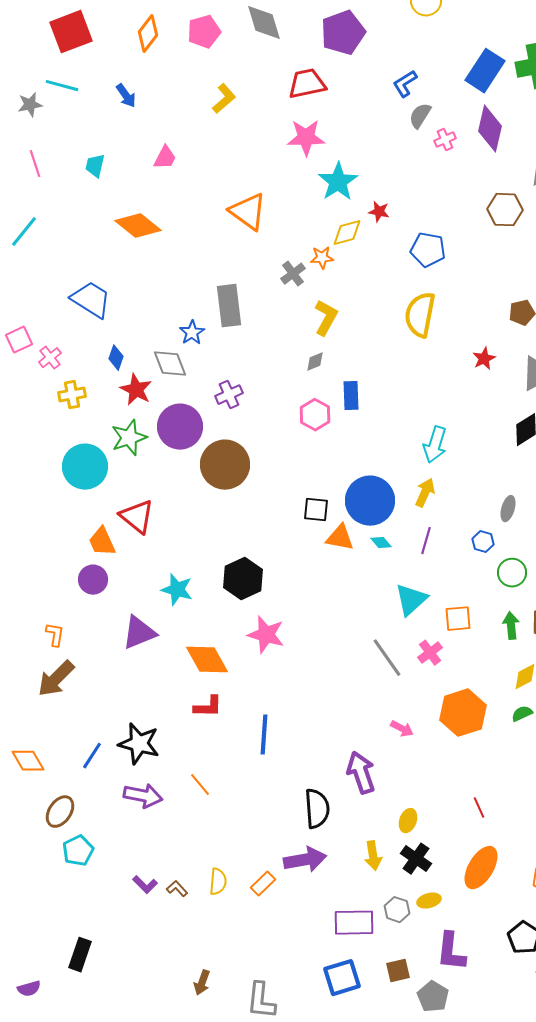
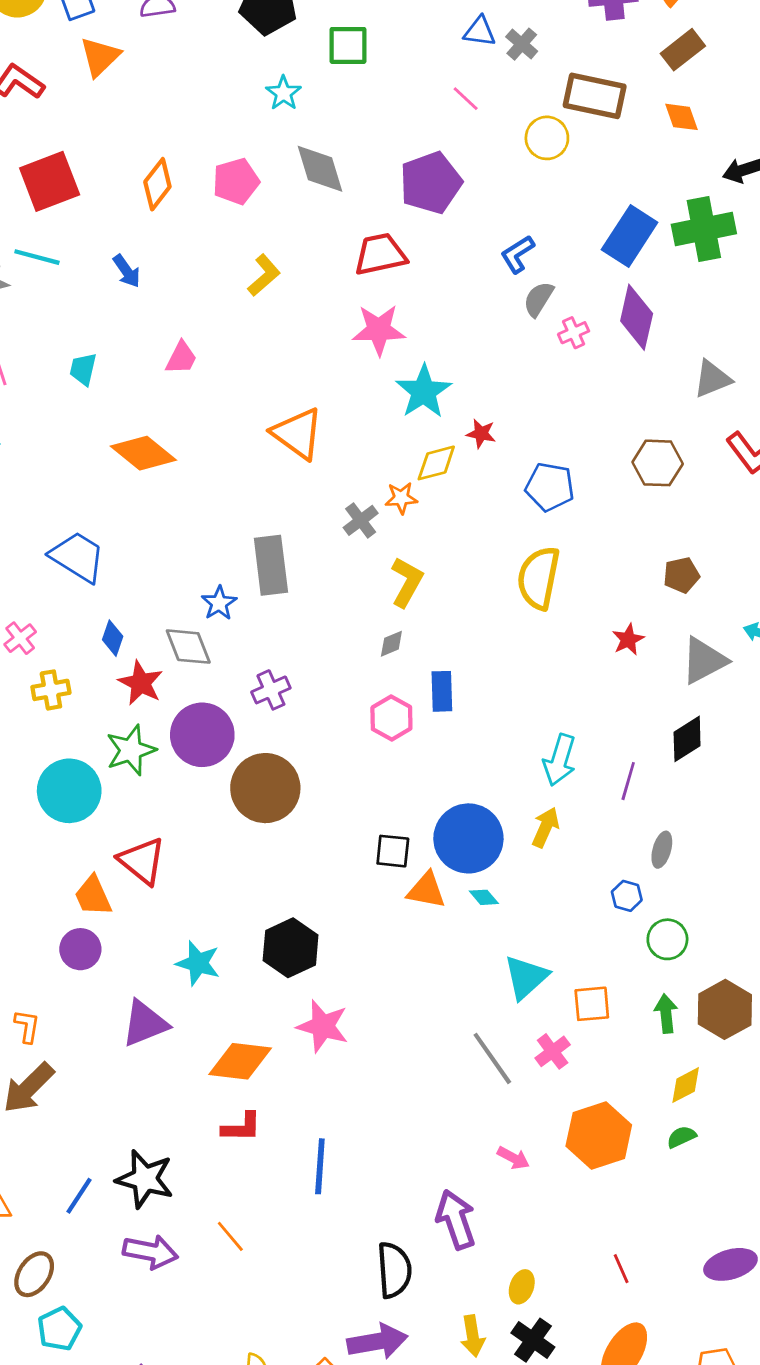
brown hexagon: (505, 210) -> (658, 463), moved
purple line: (426, 541) -> (628, 781), moved
orange diamond: (207, 660) -> (240, 1061), turned -54

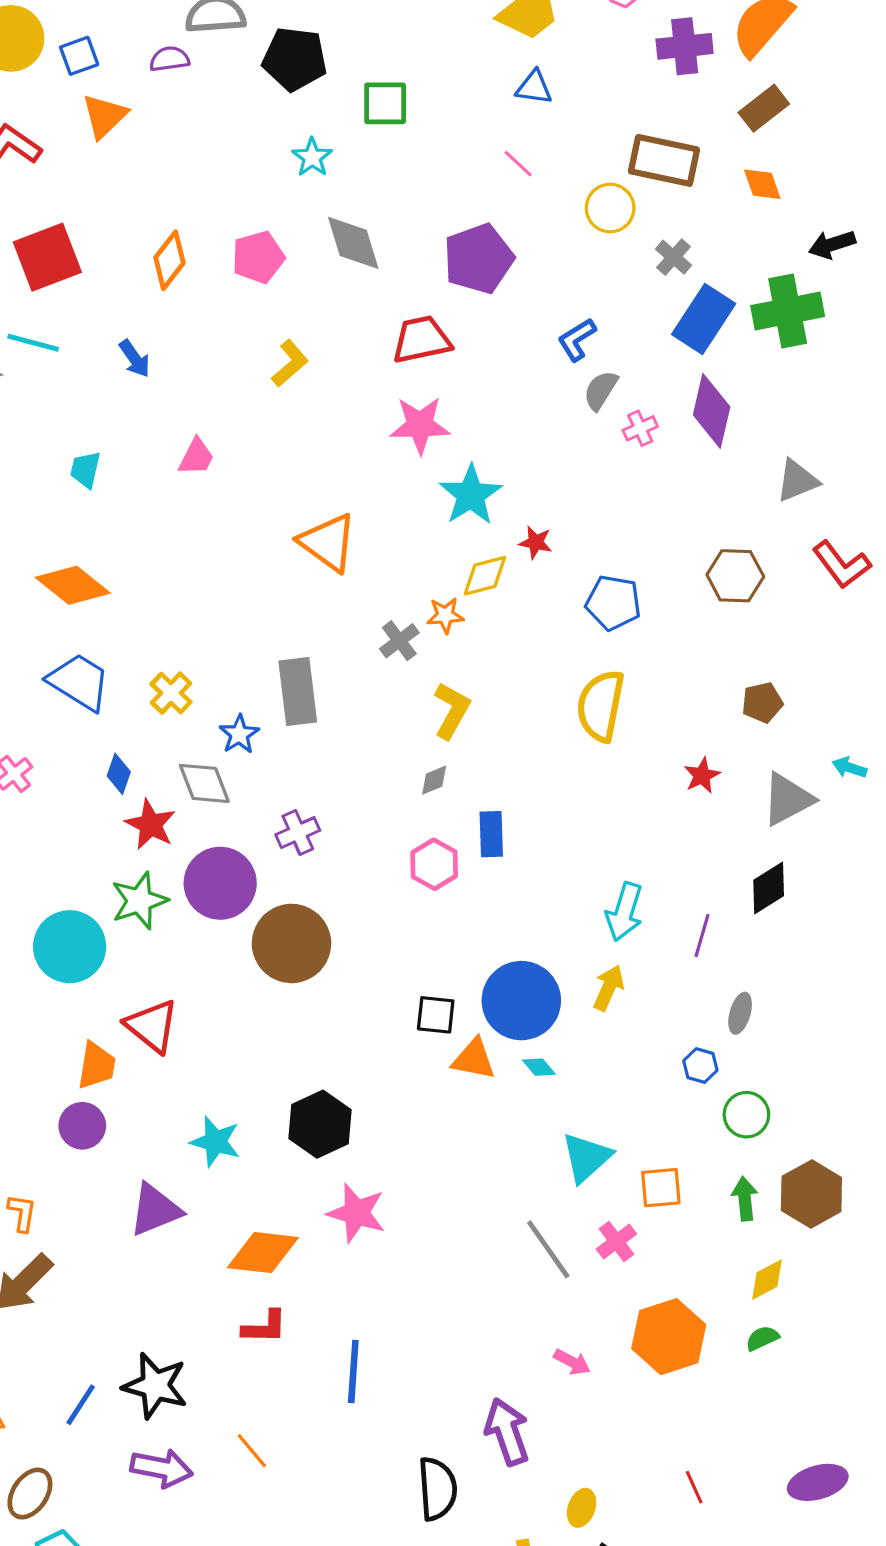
gray cross: (522, 44) -> (674, 257), moved
orange diamond: (143, 453) -> (73, 585), moved
yellow cross: (51, 690) -> (171, 693), moved, turned -36
orange trapezoid: (93, 896) -> (97, 1066), turned -147

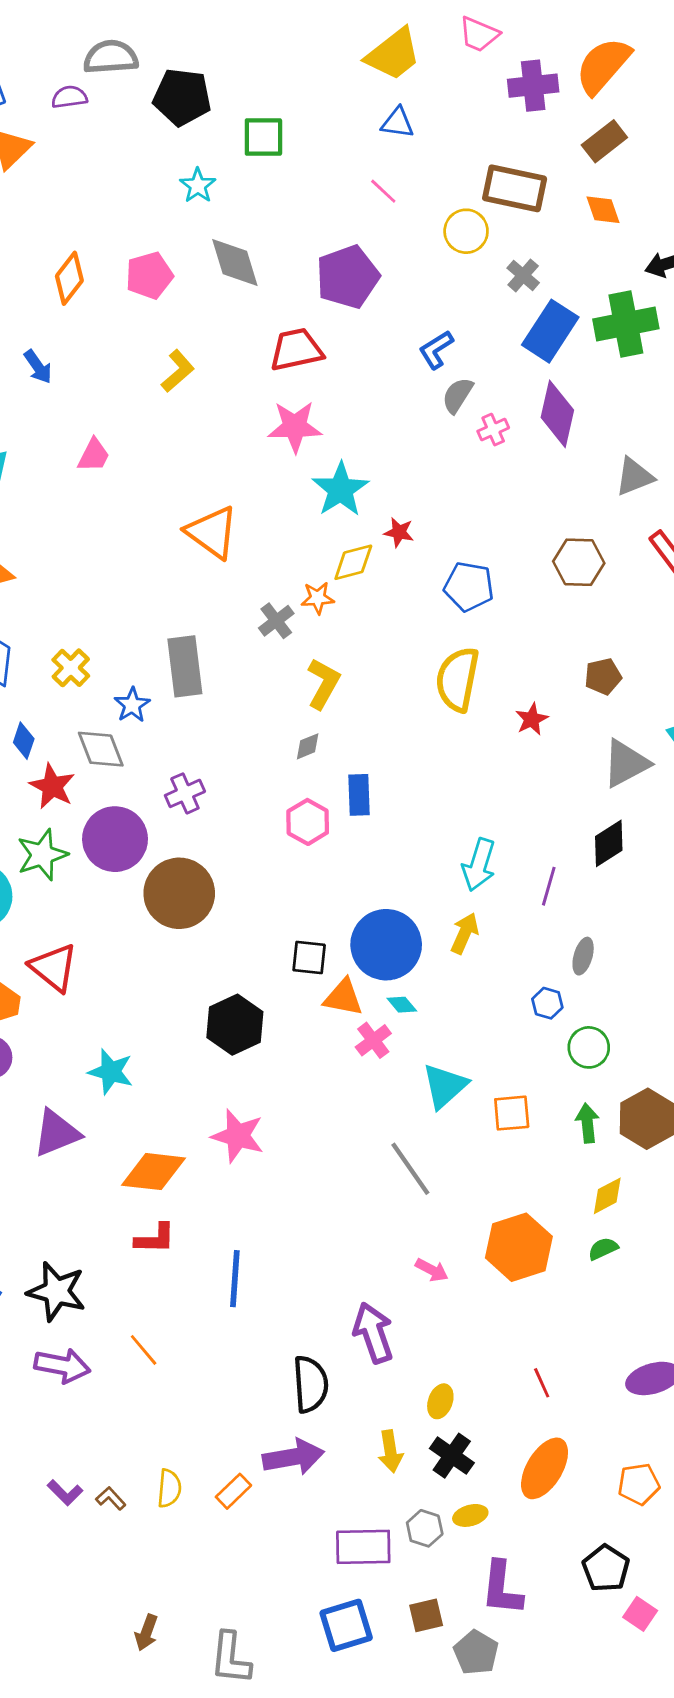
red star: (702, 775) -> (532, 719), moved
black hexagon: (320, 1124) -> (235, 1025), moved
pink cross: (616, 1241) -> (373, 1040), moved

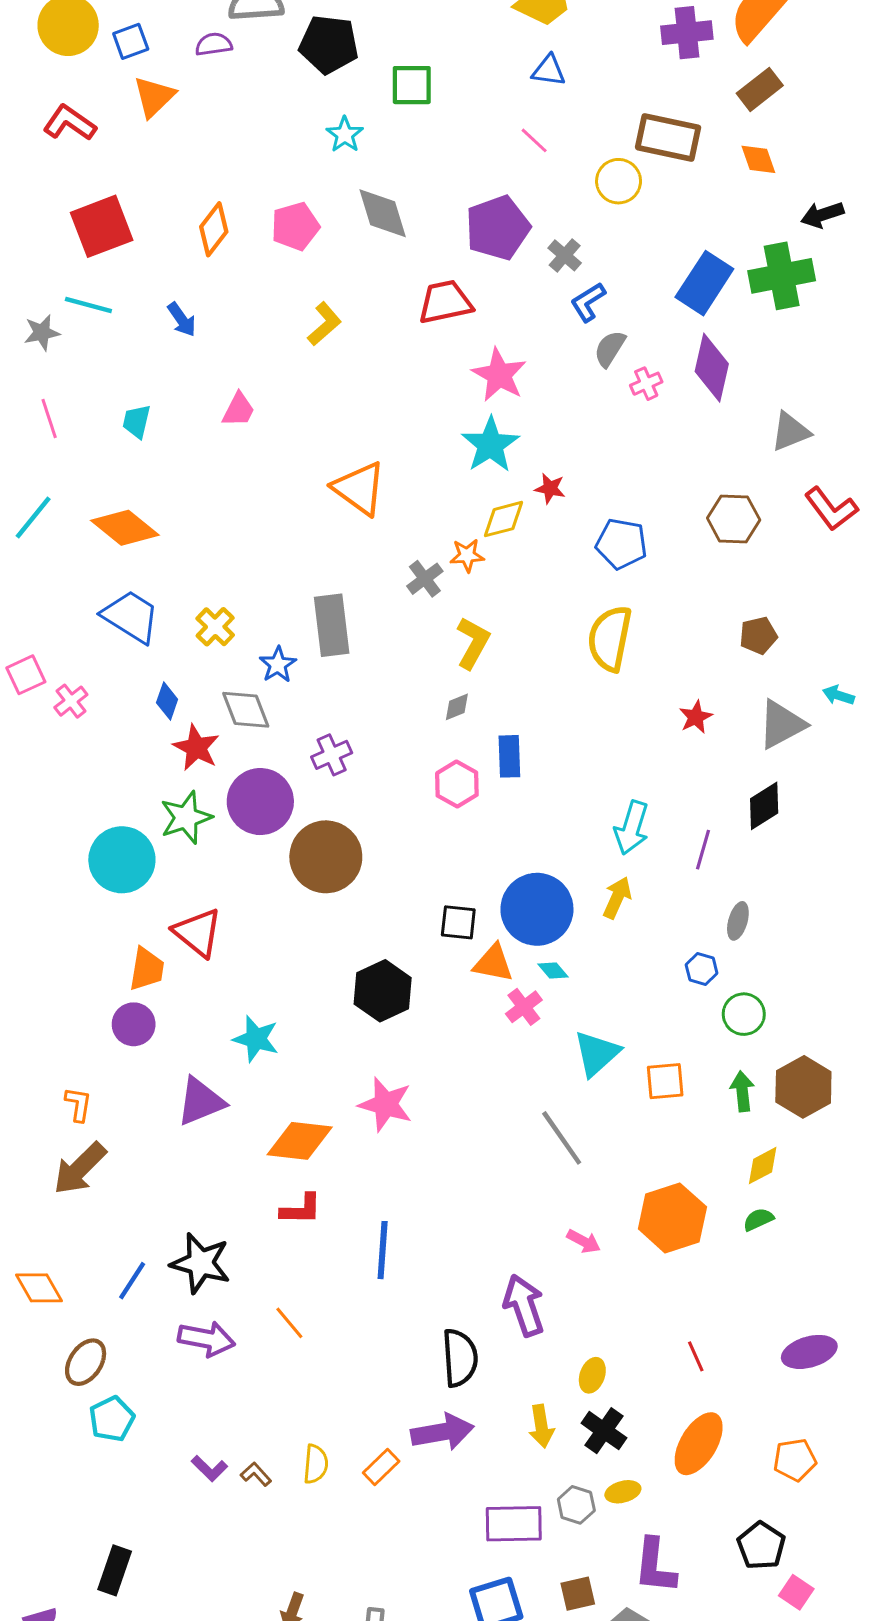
gray cross: (523, 275) -> (565, 255), moved
pink star: (295, 427) -> (499, 375), moved, turned 30
red star: (532, 719) -> (696, 717), moved

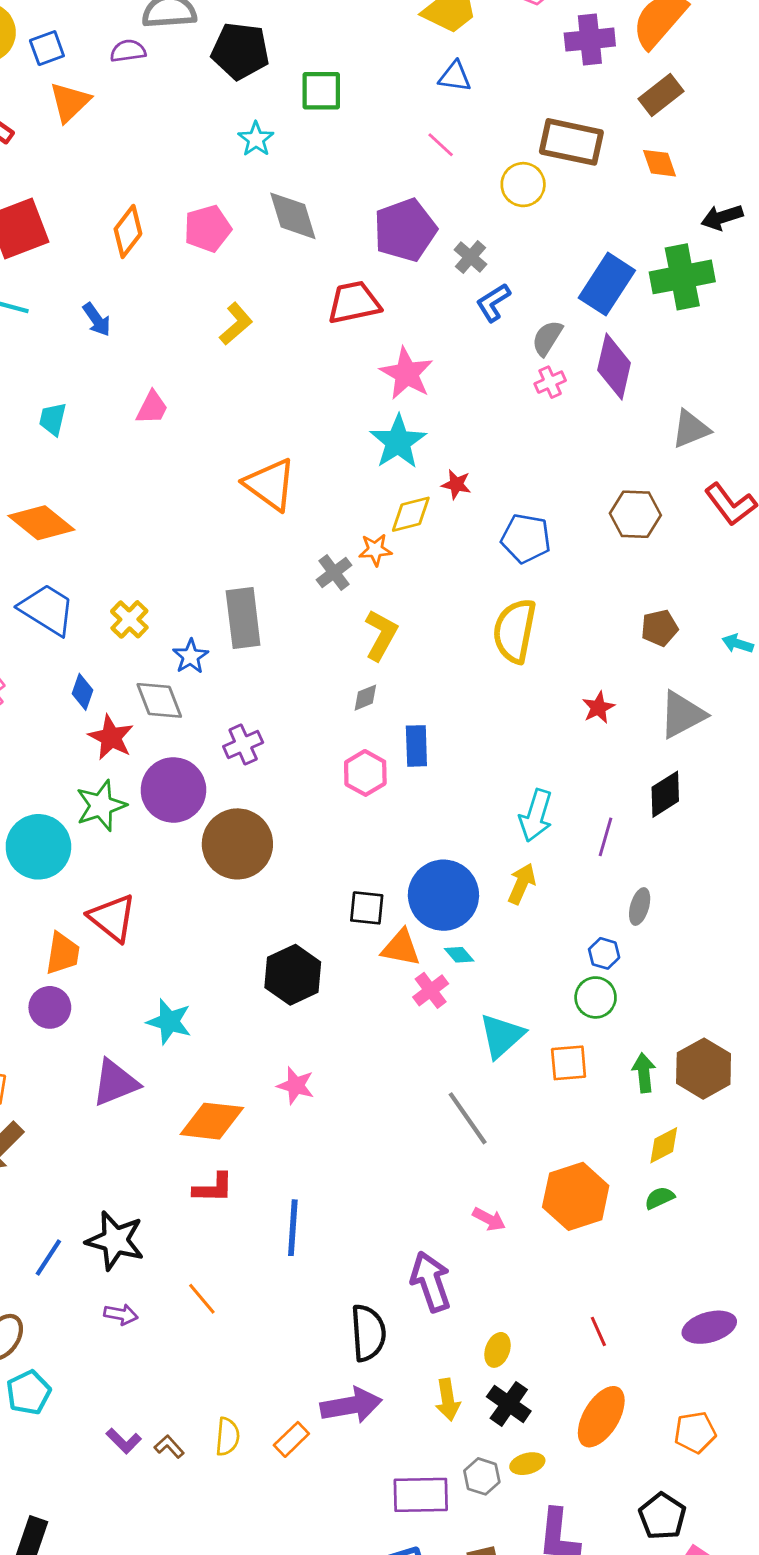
gray semicircle: (610, 349) -> (547, 338), moved
cyan arrow: (838, 695) -> (738, 644), moved
green circle: (744, 1014) -> (596, 997), moved
pink star: (386, 1104) -> (296, 1086), size x0.7
purple arrow: (206, 1339) -> (121, 1314), size x0.6

